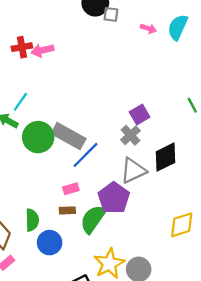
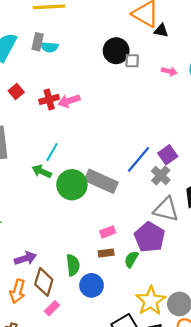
blue line: (85, 155) -> (138, 159), moved
gray triangle: (133, 171) -> (166, 209), turned 44
green semicircle: (93, 219) -> (131, 259), size x0.6

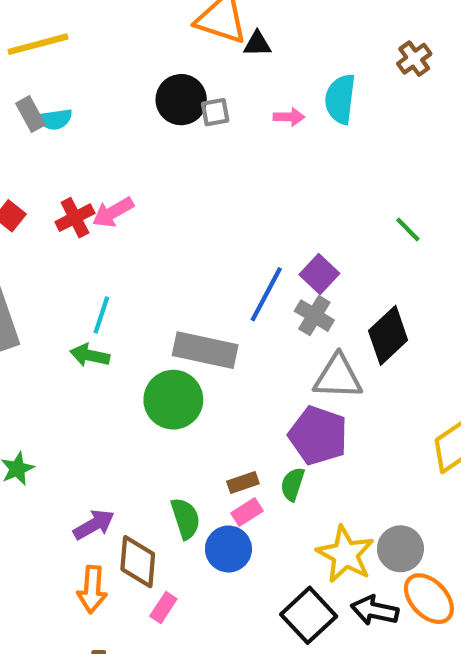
gray rectangle: (38, 42) -> (30, 114), turned -30
green circle: (72, 185) -> (173, 400), moved
pink rectangle: (108, 232) -> (247, 512), moved

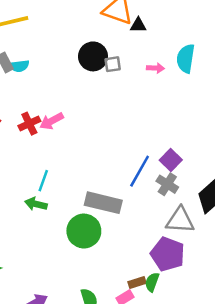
brown rectangle: (243, 482) -> (137, 282), moved

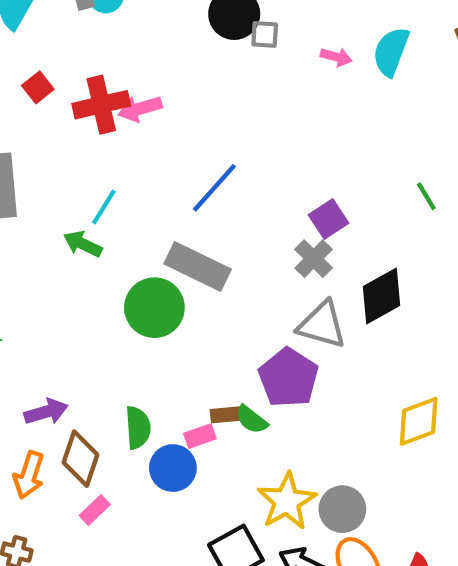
red cross: (29, 124) -> (101, 105), size x1.4
blue line: (140, 171) -> (214, 188), moved
green semicircle: (152, 282) -> (252, 420), turned -84

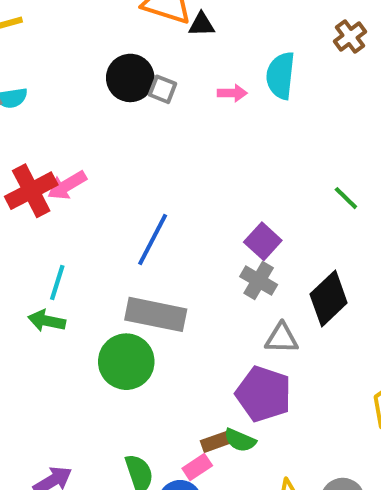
gray square: (265, 34) -> (162, 89), turned 32
gray triangle: (322, 325) -> (282, 338), size x0.7

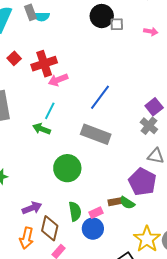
gray square: (162, 89) -> (117, 24), turned -32
pink arrow: (67, 185) -> (58, 80), moved
green circle: (126, 362) -> (67, 168), moved
pink rectangle: (197, 467) -> (96, 213), moved

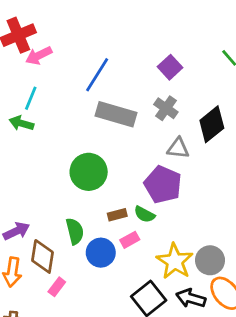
purple square: (154, 107) -> (170, 67), moved
gray rectangle: (96, 134) -> (116, 114), moved
green circle: (67, 168) -> (89, 172), moved
brown rectangle: (115, 202) -> (117, 215), moved
pink rectangle: (96, 213) -> (130, 240), moved

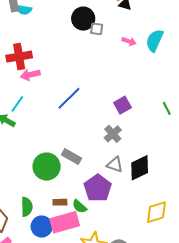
gray rectangle: (116, 114) -> (72, 156), moved, size x0.7
black diamond: (212, 124) -> (140, 168), moved
pink rectangle: (130, 240) -> (65, 222), size x2.0

